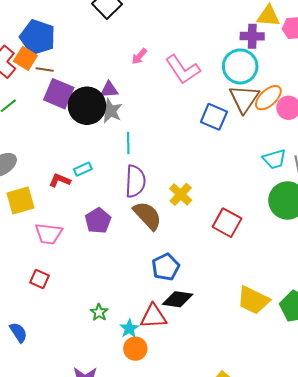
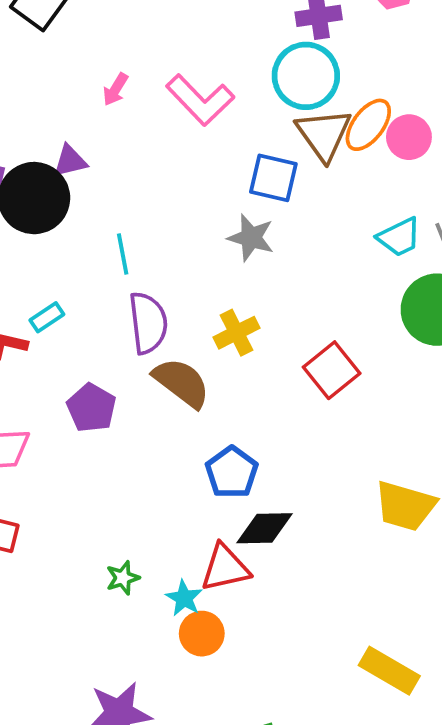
gray star: (110, 111) -> (251, 238), moved
yellow cross: (181, 194) -> (237, 333), turned 30
red square: (227, 223) -> (332, 370), turned 32
green star: (99, 312) -> (123, 578), turned 30

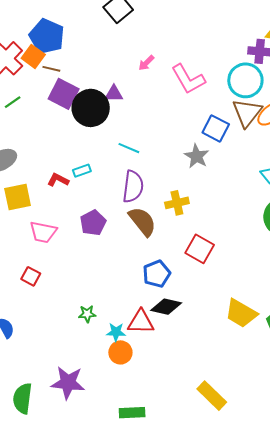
cyan line: (123, 254) -> (129, 148), turned -70
red square: (332, 370) -> (200, 249), moved, turned -36
cyan star: (184, 598) -> (116, 332), turned 30

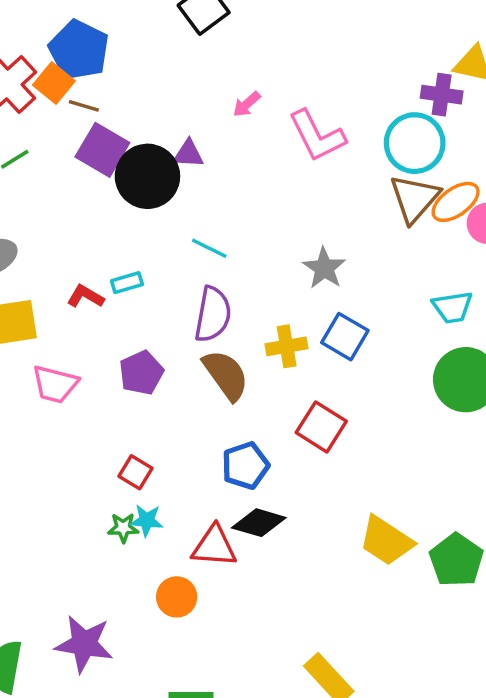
blue square: (216, 128) -> (345, 337), moved
red square: (31, 276) -> (136, 472), moved
cyan star: (116, 332) -> (147, 520), moved

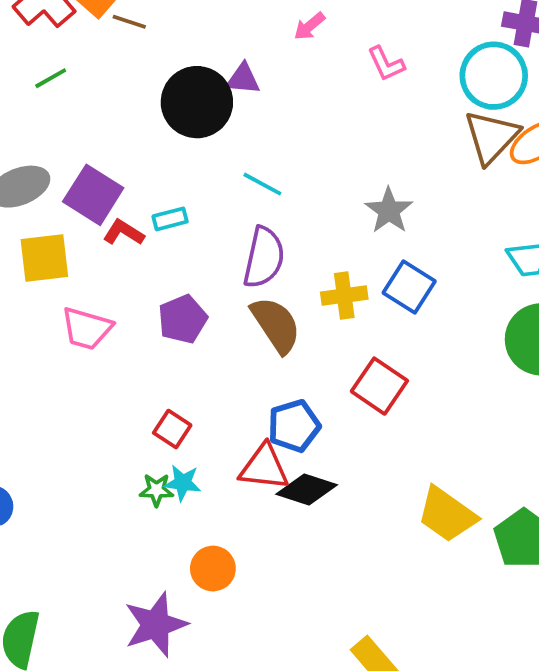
pink L-shape: (317, 136) -> (386, 64), size x0.6
purple square: (102, 150) -> (93, 195), moved
red triangle: (214, 546) -> (264, 467), moved
purple star: (84, 644) -> (156, 625), moved, turned -30

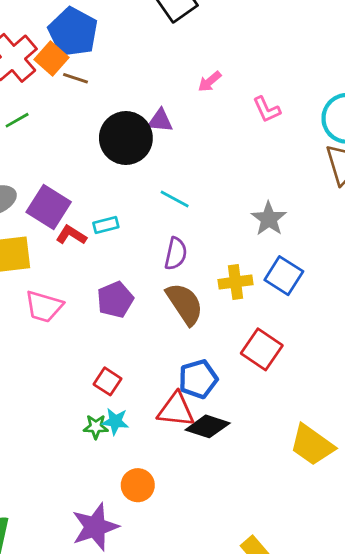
purple semicircle: (264, 257) -> (176, 254), size x0.7

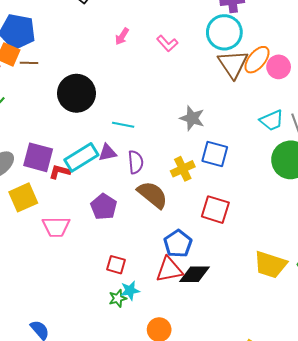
purple triangle: (160, 121) -> (107, 153), moved
cyan rectangle: (106, 225) -> (81, 157), size x1.8

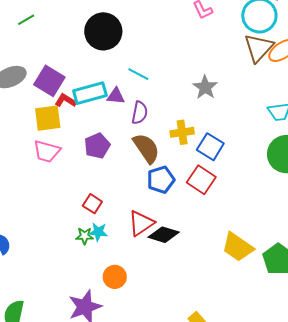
blue square: (215, 154) -> (210, 147), moved
yellow square: (23, 197) -> (48, 118), moved
blue pentagon: (178, 244) -> (161, 180), moved
red triangle: (169, 270) -> (141, 223), turned -40

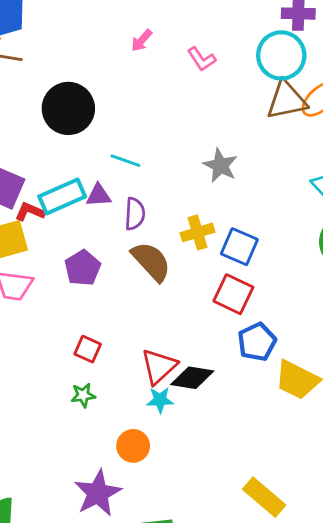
brown triangle: (259, 48) -> (287, 100), turned 44
blue pentagon: (161, 180) -> (257, 342), moved
cyan star: (98, 232) -> (160, 400), moved

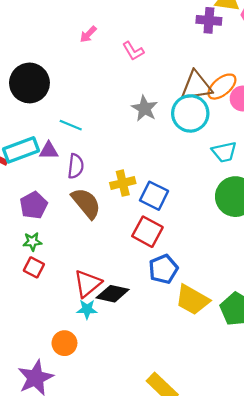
cyan circle: (281, 55) -> (190, 113), moved
gray star: (220, 165) -> (145, 108), moved
green star: (83, 395) -> (32, 242), moved

